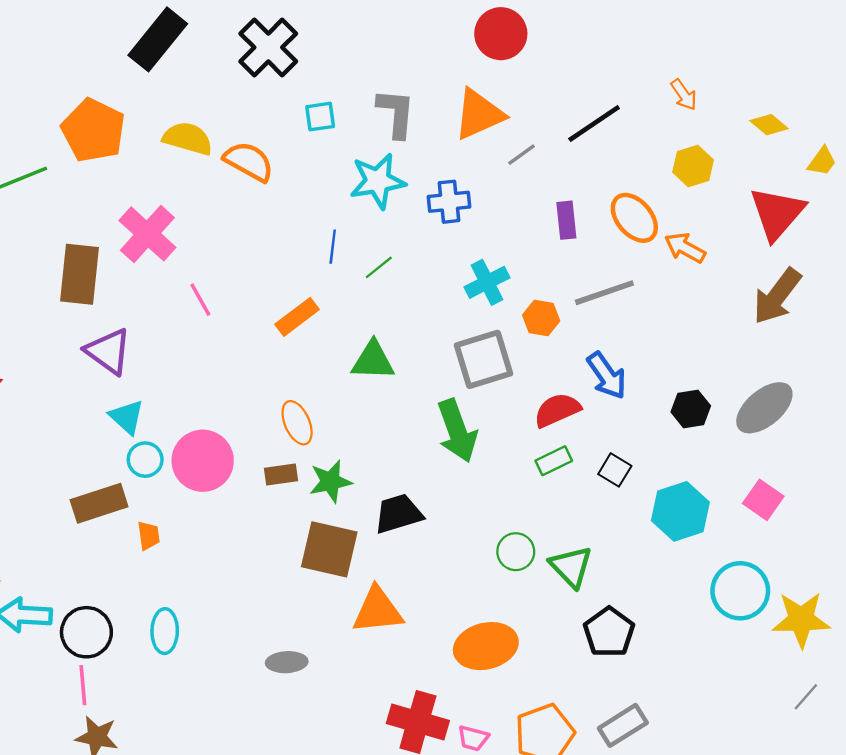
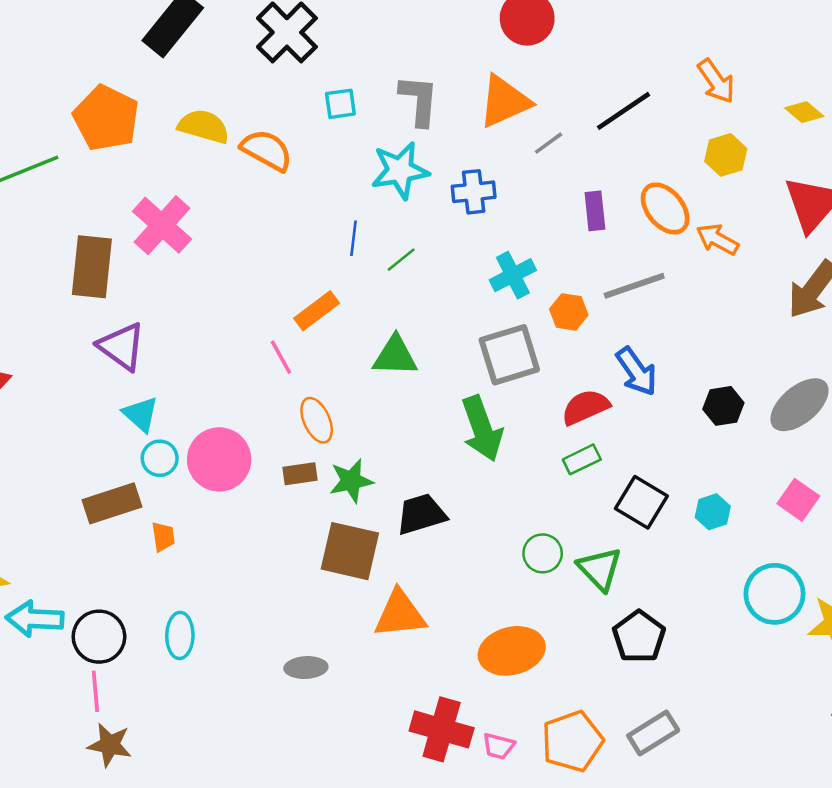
orange arrow: (684, 95) -> (716, 81), size x1.4
pink line: (200, 300) -> (281, 357), moved
black square: (615, 470) -> (641, 502), moved, size x1.5
cyan hexagon: (680, 511) -> (713, 512), size x0.6

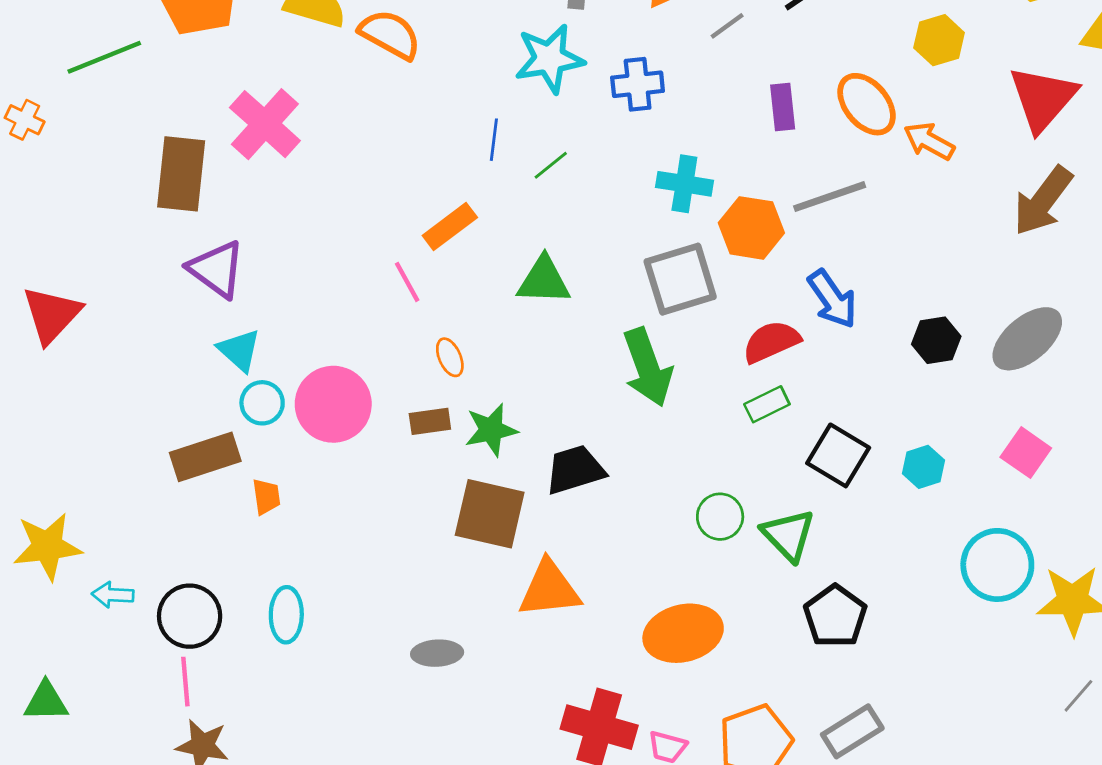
cyan cross: (513, 275) -> (684, 184), turned 36
orange hexagon: (569, 312) -> (751, 228), size x1.4
orange ellipse: (317, 420) -> (450, 357), size x0.7
cyan arrow: (35, 619) -> (113, 595), size x0.6

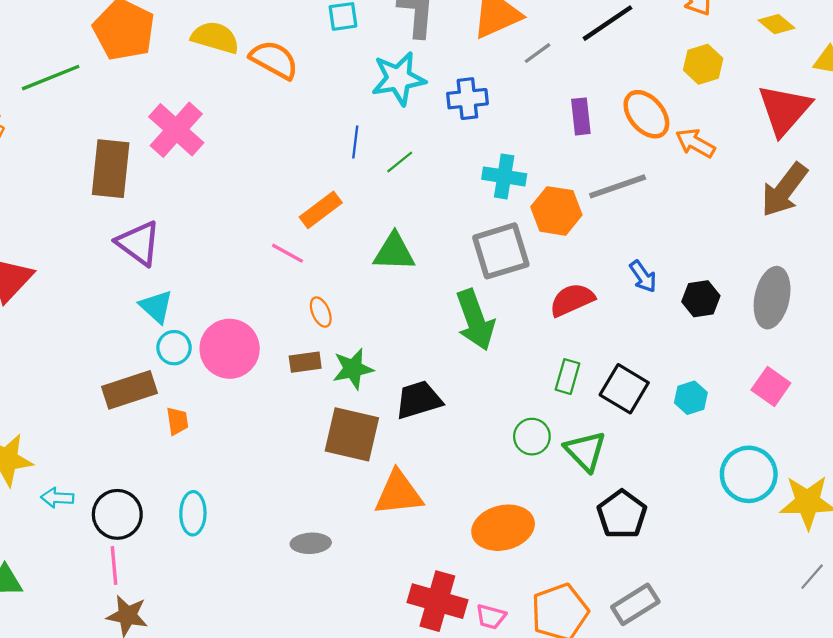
pink line: (407, 282) -> (287, 253), turned -32
blue arrow: (832, 299) -> (643, 276), moved, size x0.7
gray ellipse: (1027, 339) -> (772, 298), turned -38
green rectangle: (767, 404) -> (568, 377), moved, turned -48

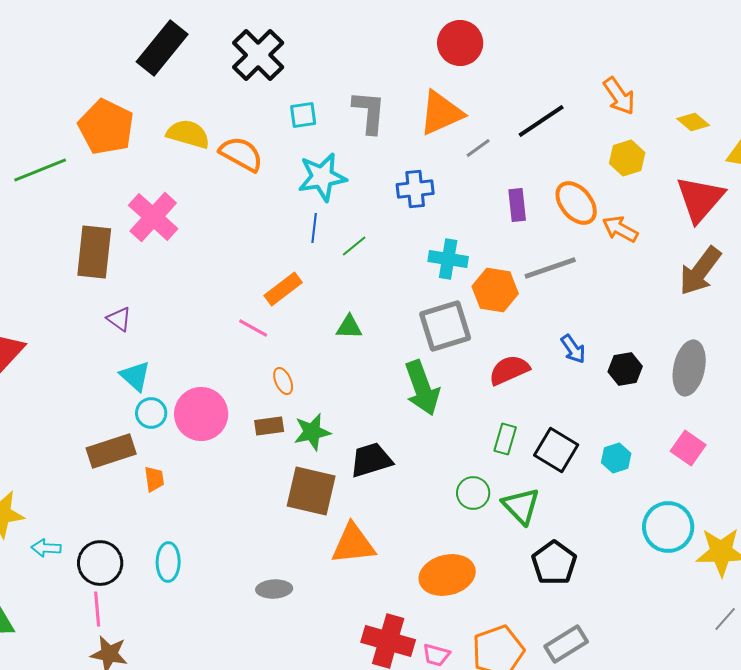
cyan star: (399, 79) -> (322, 177), moved
purple triangle: (138, 243) -> (119, 319), size x0.6
green triangle: (394, 252) -> (349, 327), size x0.7

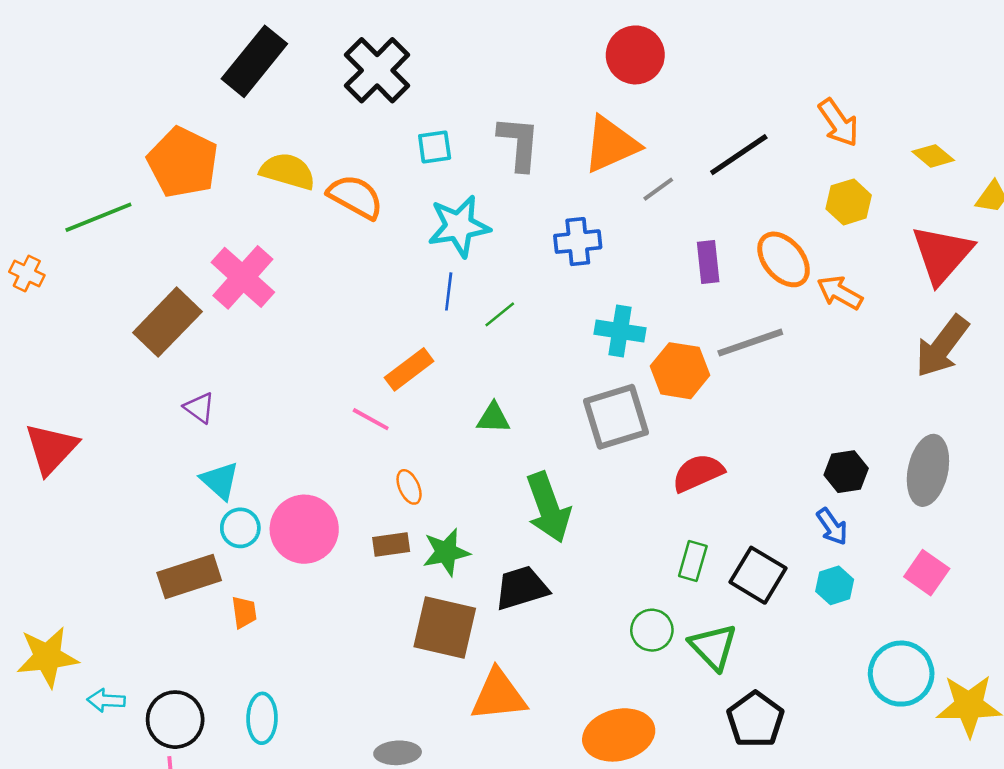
brown rectangle: (94, 252) -> (167, 322), turned 38
blue arrow: (573, 349) -> (832, 527), moved
green arrow: (422, 388) -> (548, 507), moved

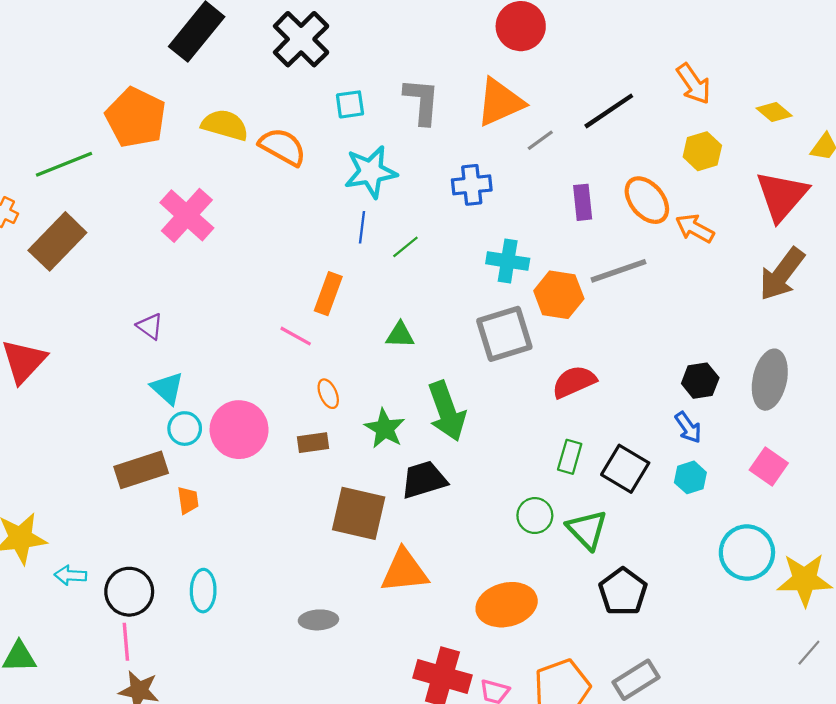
brown rectangle: (167, 322) -> (57, 241), moved
orange rectangle: (409, 369) -> (328, 294), turned -33
green star: (446, 552) -> (385, 429), moved, turned -30

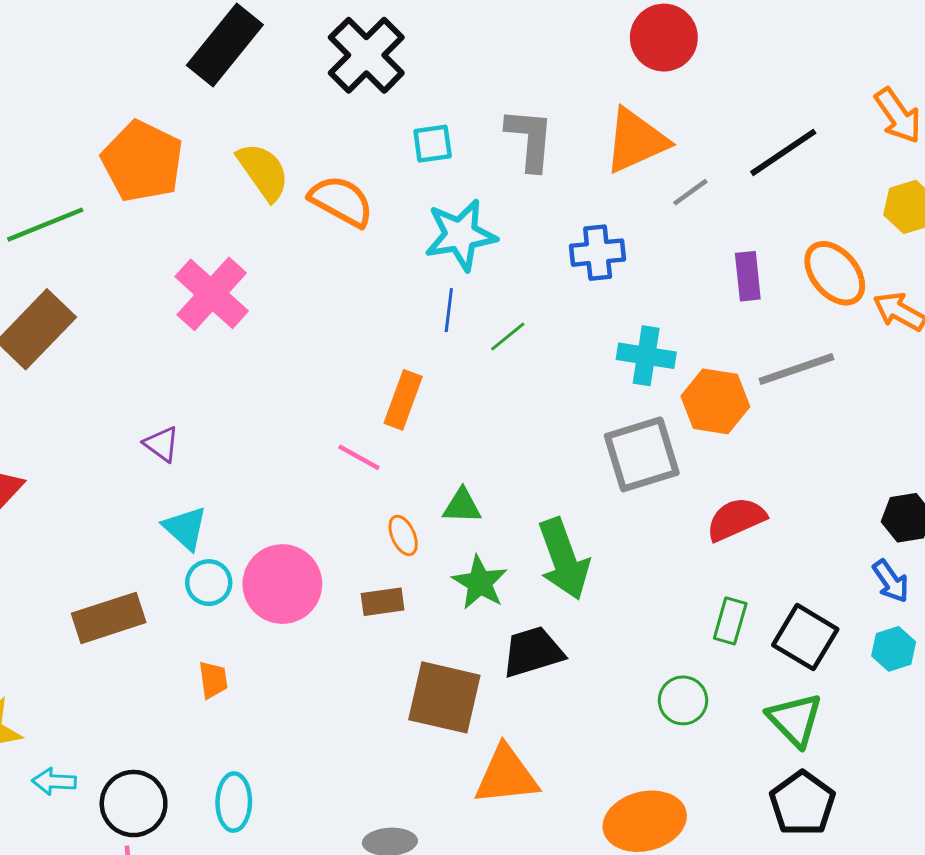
yellow semicircle: (225, 125) -> (263, 172), turned 39
green triangle: (400, 335) -> (462, 506), moved
brown rectangle: (141, 470) -> (109, 618), moved
green triangle: (587, 530) -> (795, 720), moved

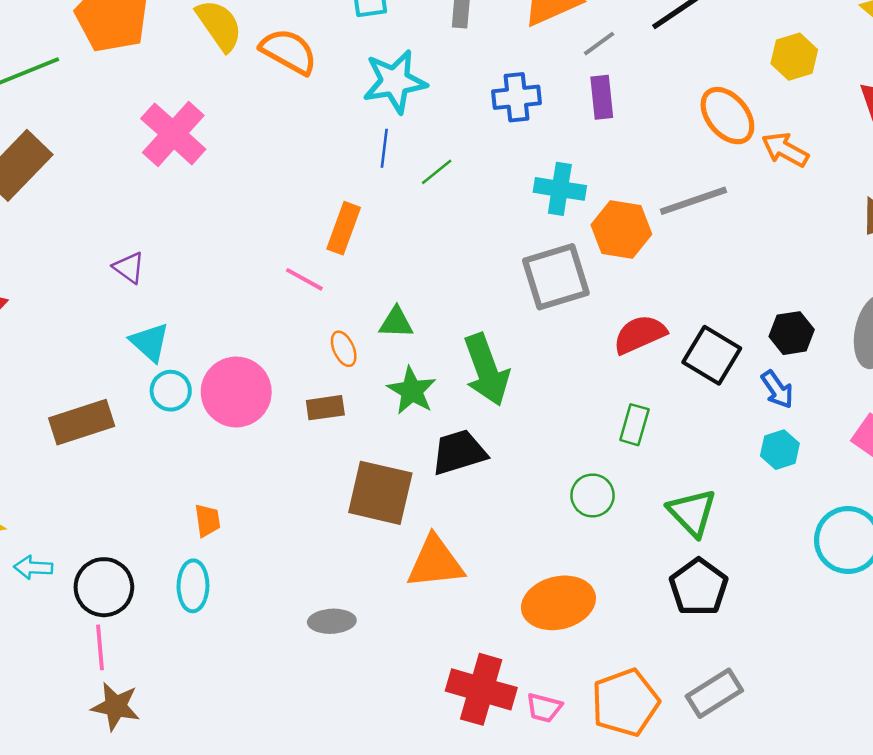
purple rectangle: (748, 276) -> (602, 97), moved
black square: (805, 637) -> (712, 355), moved
orange trapezoid: (213, 680) -> (207, 520), moved

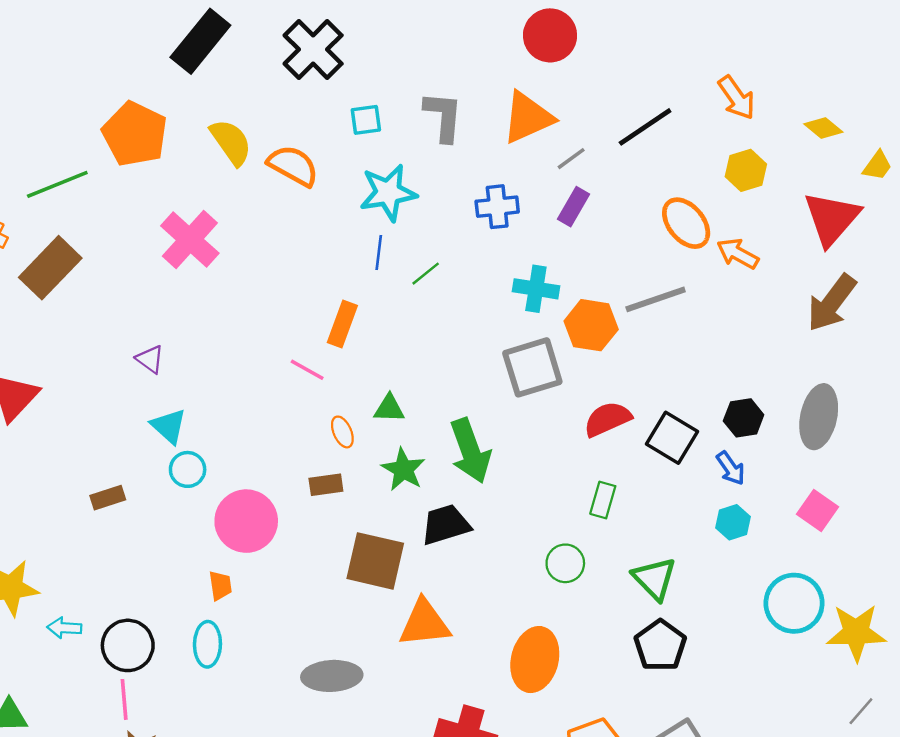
purple rectangle: (602, 97) -> (573, 207), turned 36
pink circle: (236, 392) -> (246, 521), moved
brown rectangle: (82, 422) -> (108, 498), size x0.6
orange ellipse: (558, 603) -> (535, 660), turned -62
gray ellipse: (332, 621) -> (332, 676), size x1.4

